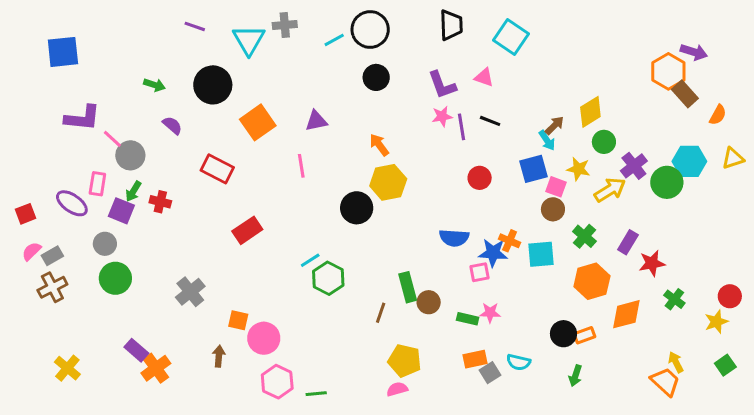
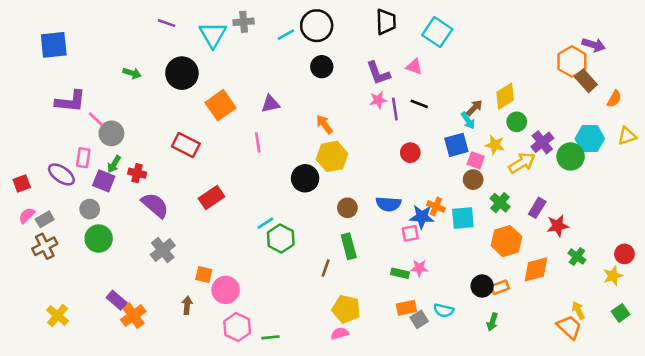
purple semicircle: (172, 125) -> (155, 205), moved, size x1.6
brown circle: (429, 302) -> (347, 208), moved

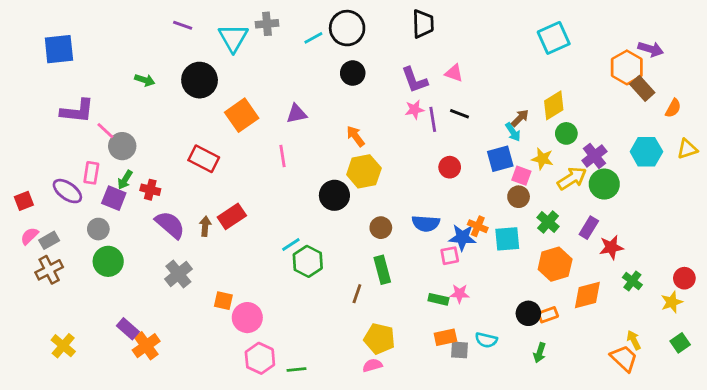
cyan square: (437, 32) -> (554, 38), moved, turned 32
green circle: (571, 156) -> (604, 184), moved
brown arrow: (187, 305) -> (205, 226), moved
gray square: (419, 319) -> (460, 350), turned 36

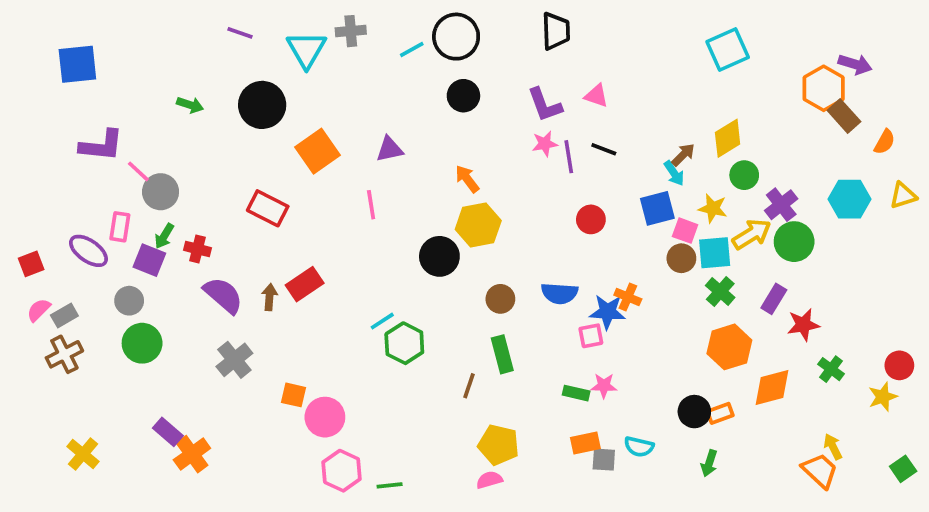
cyan square: (507, 239) -> (715, 253), moved
green square: (680, 343) -> (903, 469), moved

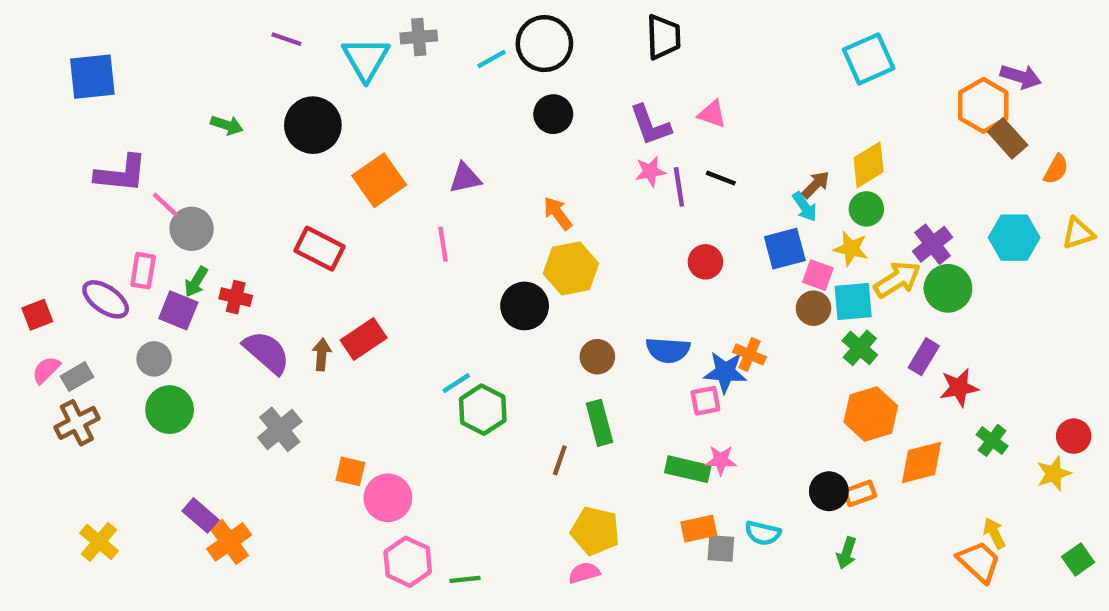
green circle: (744, 175) -> (866, 209), moved
green rectangle: (576, 393) -> (688, 469), size x1.4

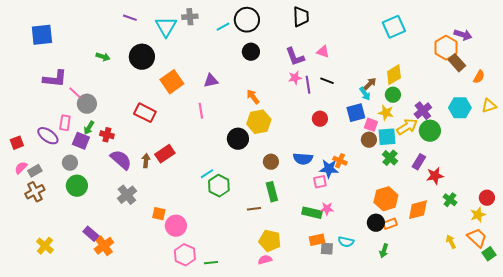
orange hexagon: (871, 414) -> (386, 199), moved
brown line: (560, 460) -> (254, 209), turned 64
orange trapezoid: (979, 562) -> (477, 238), moved

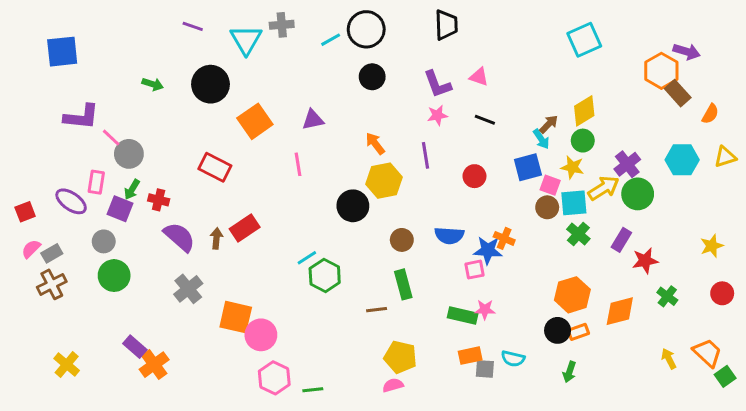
purple line: (308, 85) -> (426, 155), moved
orange square: (159, 214) -> (236, 317), size x1.6
yellow star: (478, 215) -> (712, 246), moved

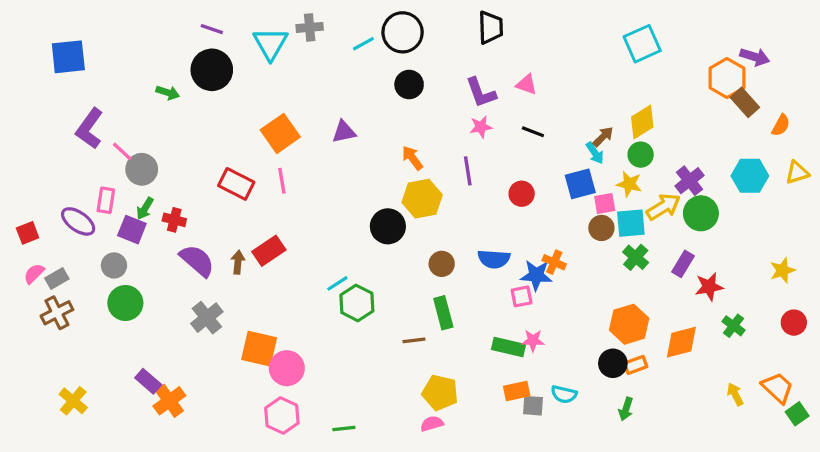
black circle: (210, 84) -> (212, 70), moved
purple L-shape: (81, 117) -> (90, 129), turned 120
pink line: (298, 164) -> (282, 181), moved
pink square: (550, 185) -> (605, 204), turned -30
pink hexagon: (274, 378) -> (282, 415), moved

